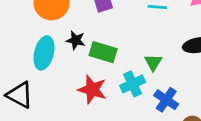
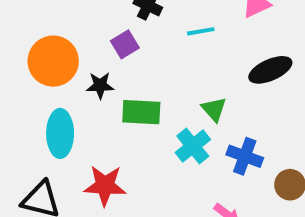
black star: (76, 40) -> (100, 85), moved
red star: (92, 90) -> (105, 185), moved

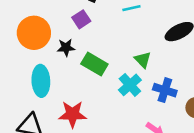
green rectangle: (141, 112) -> (94, 64), turned 30

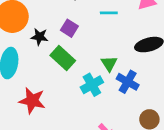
purple square: (81, 19) -> (69, 28), moved, turned -36
blue cross: (165, 90) -> (128, 82), moved

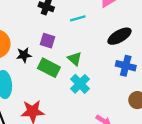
green triangle: (109, 64) -> (75, 59), moved
blue cross: (128, 82) -> (126, 66), moved

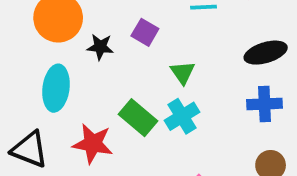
blue cross: (126, 66) -> (265, 104), turned -30
green rectangle: (49, 68) -> (138, 118), moved

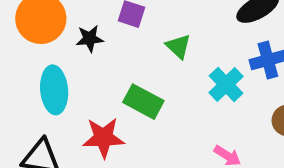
cyan cross: (182, 116) -> (226, 84), moved

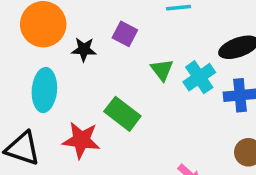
cyan cross: (226, 84) -> (199, 77), moved

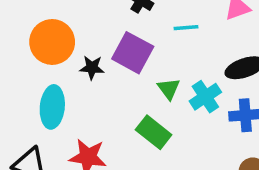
purple square: (125, 34) -> (133, 53), size x1.6
green rectangle: (122, 114) -> (154, 132), moved

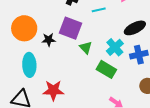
green triangle: (169, 89) -> (86, 48), moved
green rectangle: (154, 132) -> (106, 69), moved

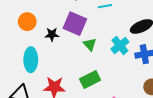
orange circle: (24, 28) -> (27, 22), size x0.7
green rectangle: (106, 69) -> (90, 80), moved, turned -60

